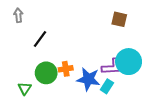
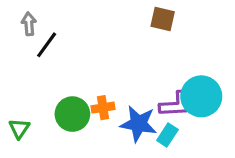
brown square: (119, 19) -> (163, 19), moved
black line: (40, 39) -> (47, 45), moved
green triangle: (25, 88) -> (19, 129), moved

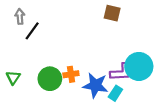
green triangle: (19, 129) -> (13, 78), moved

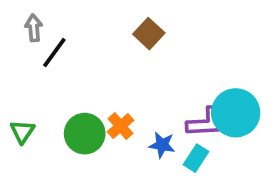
brown square: (112, 13) -> (149, 34), moved, turned 30
orange cross: (71, 74) -> (121, 126), turned -32
blue star: (95, 85) -> (162, 145), size x0.6

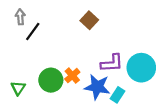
purple L-shape: (205, 122) -> (112, 63), moved
green triangle: (22, 132) -> (18, 88), moved
blue star: (162, 145) -> (97, 87), size x1.6

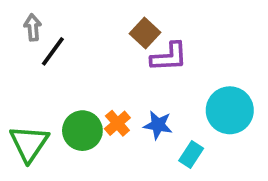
purple L-shape: (112, 63) -> (169, 57), moved
blue star: (97, 87) -> (158, 125), moved, size x0.7
green triangle: (18, 88) -> (29, 143), size x1.6

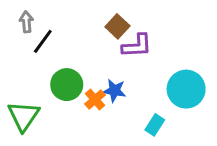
blue star: (158, 125) -> (114, 91), moved
green circle: (82, 131) -> (67, 85), moved

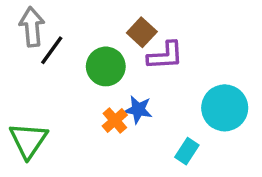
gray arrow: (26, 22) -> (32, 27), size x1.5
green circle: (67, 85) -> (106, 66), moved

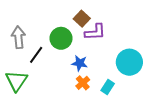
gray arrow: (32, 27) -> (19, 37), moved
black line: (52, 50) -> (36, 55), moved
orange cross: (115, 120) -> (83, 83), moved

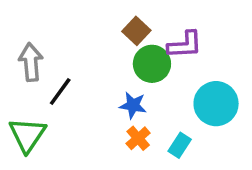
purple L-shape: (95, 32) -> (185, 45), moved
green circle: (61, 38) -> (152, 64), moved

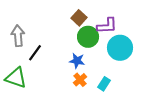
cyan circle: (216, 104) -> (120, 48), moved
green triangle: (27, 135) -> (16, 78), turned -45

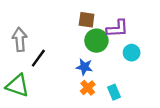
brown square: (79, 18) -> (87, 20), turned -35
cyan circle: (120, 48) -> (132, 53), size x0.6
cyan rectangle: (104, 84) -> (114, 92), turned -56

